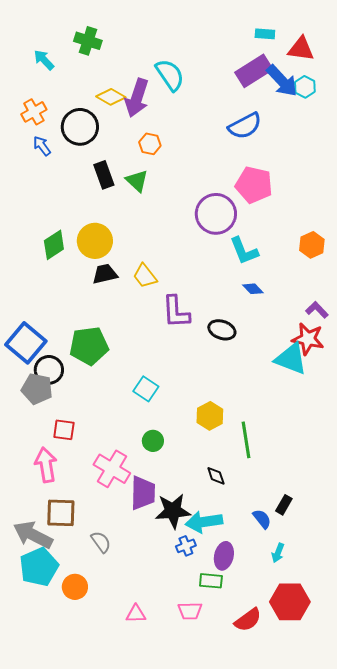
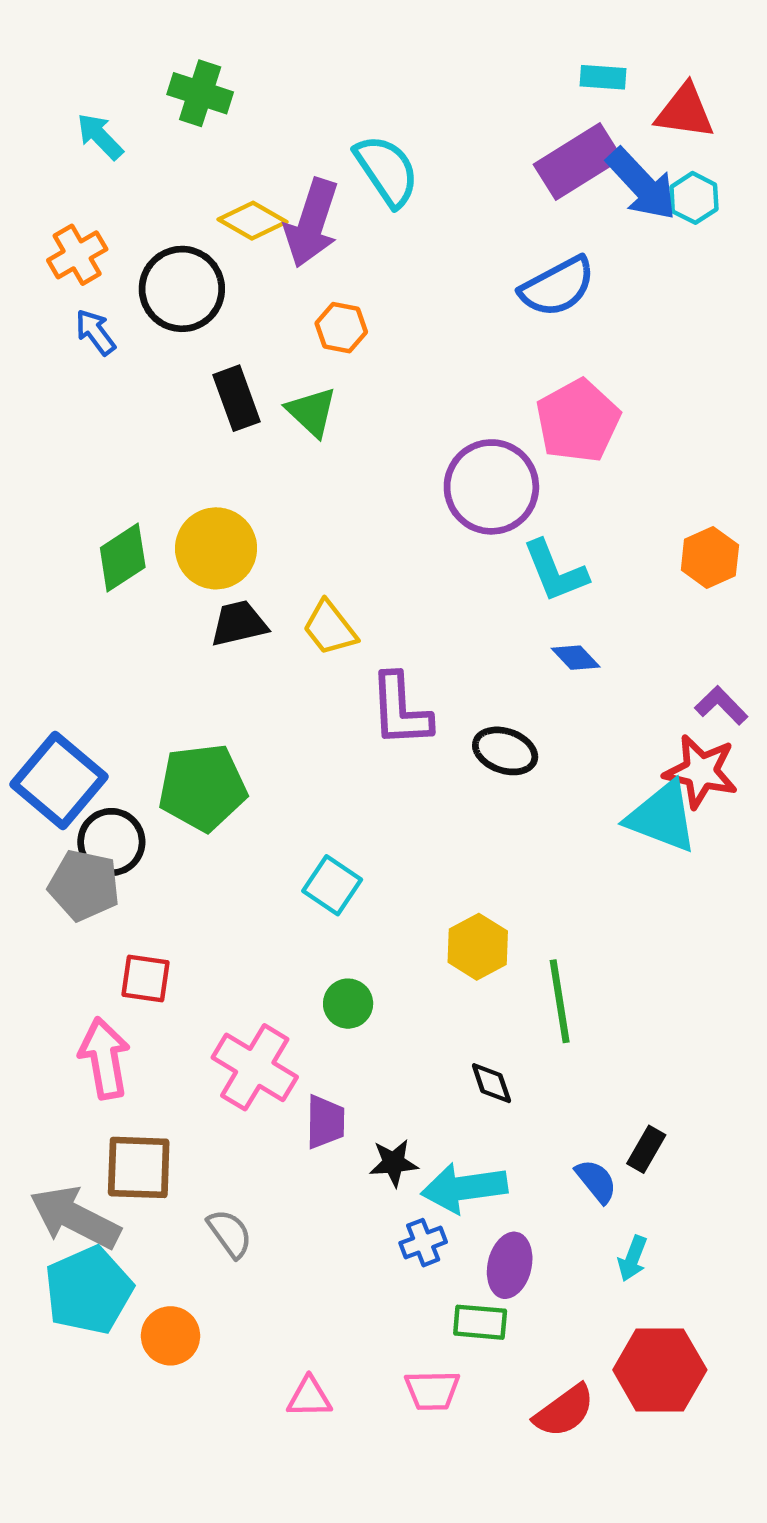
pink pentagon: (254, 185) -> (578, 421), turned 30
purple trapezoid: (143, 493) -> (325, 1122), size x0.7
black star: (173, 511) -> (394, 1163), size x0.6

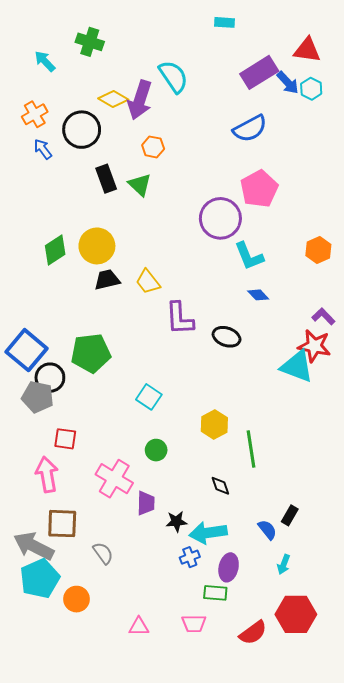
cyan rectangle: (603, 77) -> (224, 22), moved
blue arrow: (642, 184) -> (288, 83), size x0.7

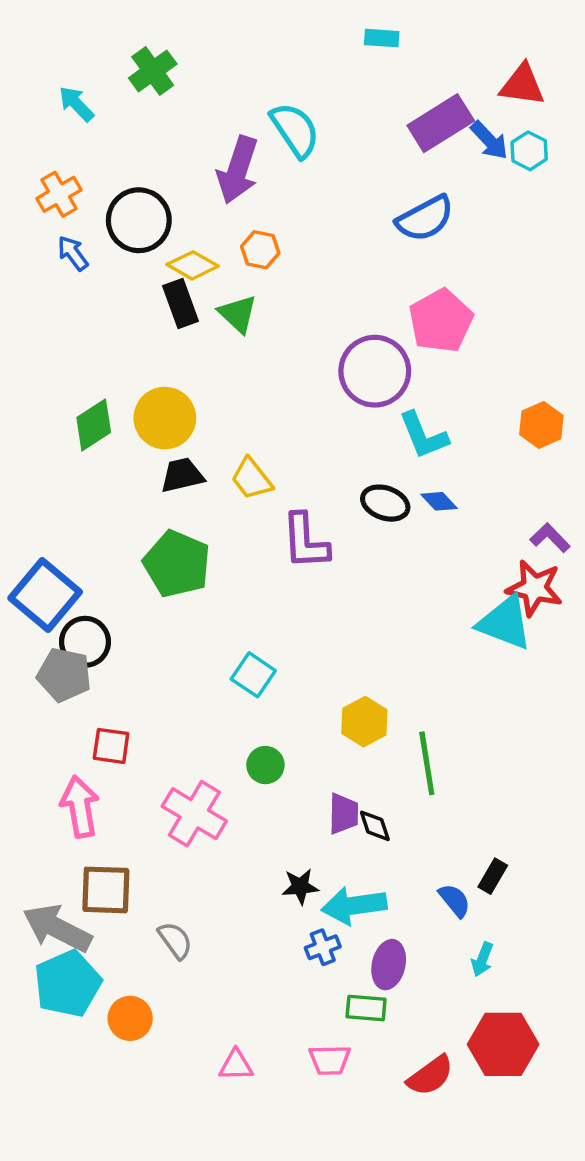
green cross: (90, 42) -> (153, 71), turned 36
yellow diamond: (113, 99) -> (193, 265), moved
black ellipse: (227, 337) -> (385, 503), moved
green pentagon: (91, 353) -> (177, 564), moved, turned 30
purple trapezoid: (146, 503) -> (344, 814), moved

